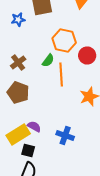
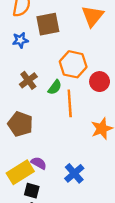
brown cross: (18, 62) -> (28, 80), moved
blue cross: (65, 136) -> (74, 173), turned 30

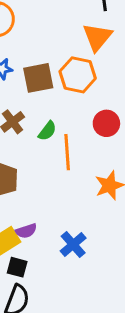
brown square: (48, 24) -> (38, 78), moved
orange hexagon: (73, 64) -> (78, 75), moved
purple semicircle: (39, 163) -> (26, 231), turned 133

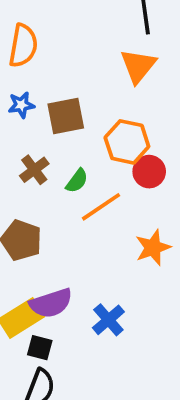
orange hexagon: (78, 75) -> (127, 142), moved
orange line: (67, 152) -> (101, 207), turned 60
purple semicircle: (26, 231) -> (51, 303), size x1.6

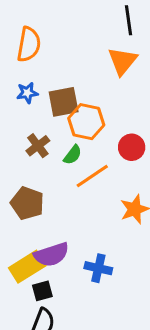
orange hexagon: (127, 142) -> (86, 122), moved
blue cross: (108, 320) -> (98, 268), turned -36
black square: (40, 348) -> (42, 291), turned -30

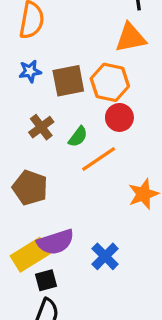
orange triangle: (123, 61) -> (131, 38), turned 40
orange hexagon: (86, 122) -> (110, 82), moved
red circle: (132, 147) -> (119, 117), moved
blue cross: (98, 268) -> (105, 256), turned 32

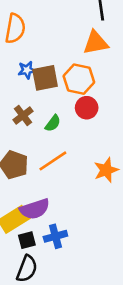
blue star: (30, 71) -> (27, 70), moved
orange line: (99, 159) -> (53, 161), moved
blue cross: (105, 256) -> (55, 236), moved, turned 30

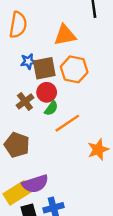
orange triangle: (96, 43) -> (65, 35), moved
red circle: (87, 108) -> (47, 92), moved
orange line: (53, 161) -> (67, 123), moved

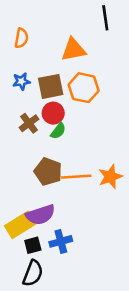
orange semicircle: (18, 25) -> (21, 38), size x0.7
blue star: (28, 61) -> (21, 81), moved
orange line: (67, 123) -> (76, 177), moved, turned 30
brown pentagon: (17, 145) -> (48, 172), moved

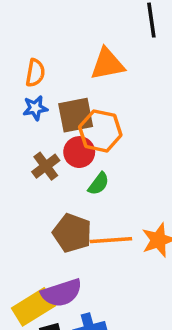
orange semicircle: (21, 38) -> (35, 73), moved
orange hexagon: (84, 88) -> (100, 131), moved
green semicircle: (58, 131) -> (99, 184), moved

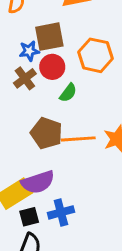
blue star: (35, 108) -> (29, 51), moved
orange hexagon: (100, 131) -> (96, 55), moved

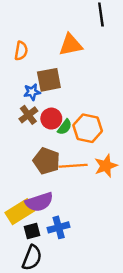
orange hexagon: (96, 55) -> (88, 128), moved
red circle: (52, 67) -> (51, 119), moved

